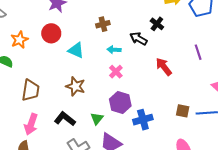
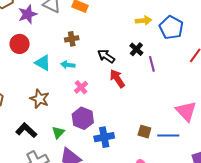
black cross: (157, 24) -> (136, 49), moved
cyan arrow: (114, 50) -> (68, 65), moved
purple line: (198, 52) -> (152, 64), moved
red arrow: (164, 67) -> (117, 79), moved

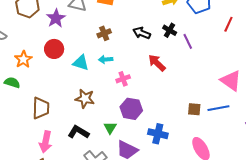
black arrow: (106, 56) -> (142, 33), moved
pink cross: (81, 87) -> (123, 79), turned 32
blue cross: (104, 137) -> (158, 134), moved, turned 36

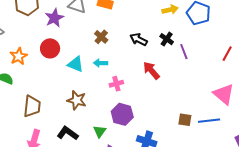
red line: (228, 24) -> (227, 54), moved
brown cross: (104, 33) -> (101, 37), turned -32

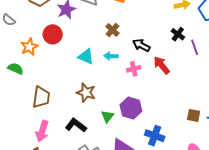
black arrow: (139, 40) -> (141, 45), moved
red circle: (50, 48) -> (53, 34), moved
pink cross: (116, 84) -> (134, 69), moved
green triangle: (100, 131) -> (107, 116), moved

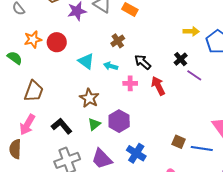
red circle: (53, 34) -> (57, 42), moved
purple line: (195, 47) -> (194, 75), turned -49
brown star: (86, 93) -> (89, 98), moved

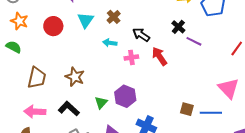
orange star: (33, 39) -> (19, 21), moved, turned -30
cyan triangle: (86, 61) -> (85, 20), moved, turned 36
brown star: (89, 98) -> (75, 77), moved
pink arrow: (27, 125) -> (35, 112), turned 70

